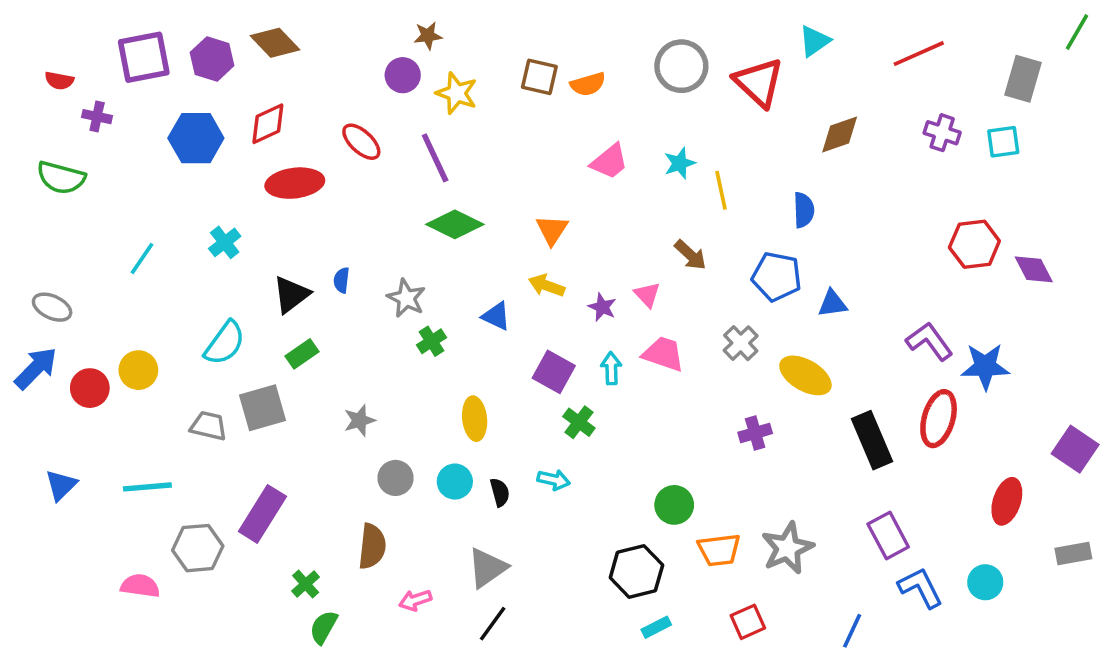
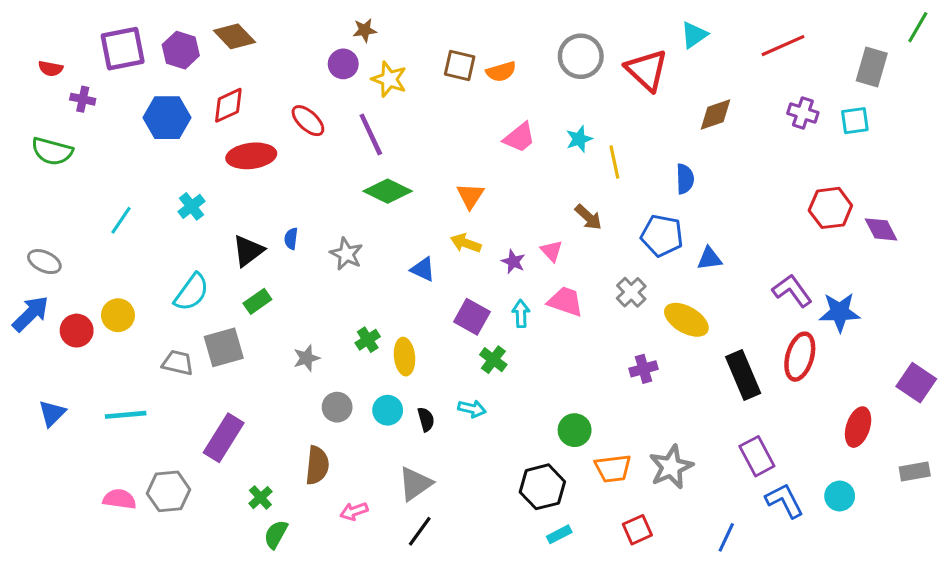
green cross: (431, 341) -> (368, 340), moved
gray hexagon: (198, 548) -> (169, 491), moved

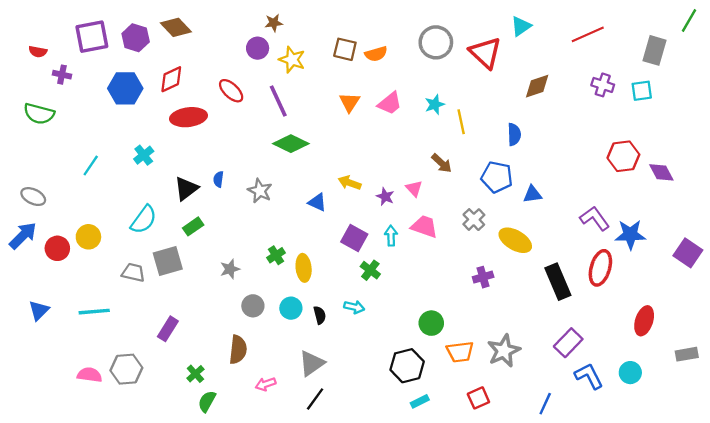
orange triangle: (470, 196) -> (350, 102), moved
purple square: (916, 383) -> (688, 253), moved
purple rectangle: (224, 438) -> (168, 329), size x0.7
purple rectangle: (757, 456) -> (568, 343), turned 72

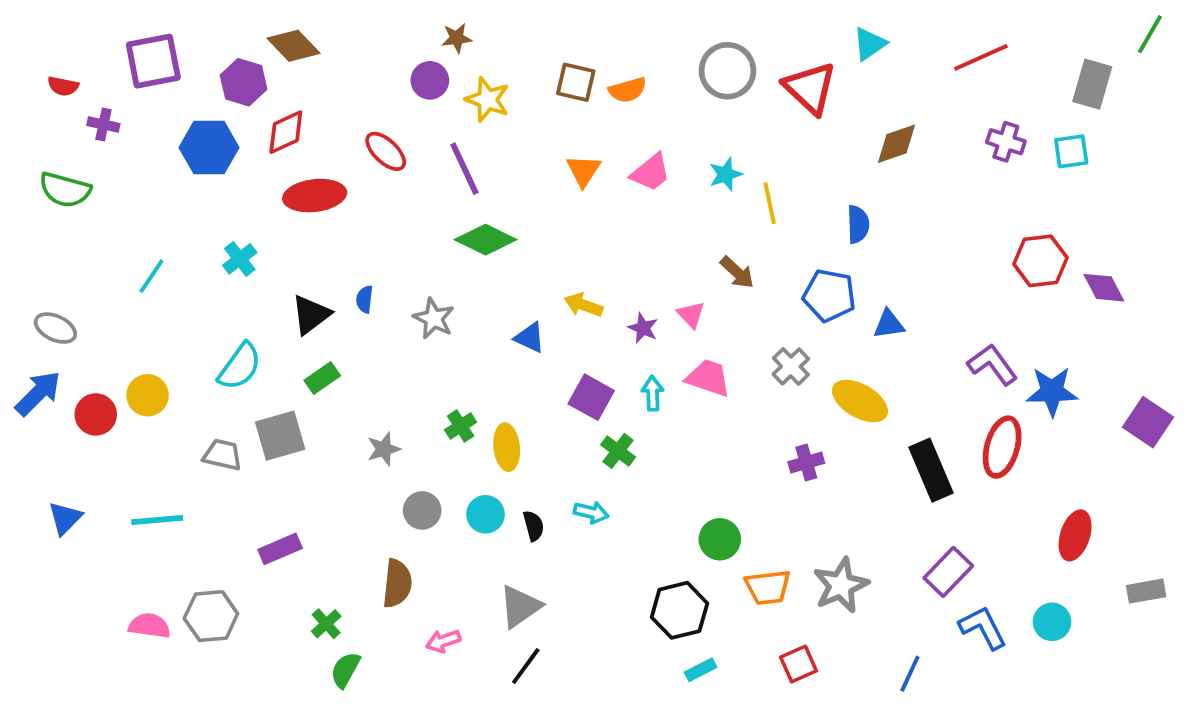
purple hexagon: (136, 38) -> (244, 82), moved
purple rectangle: (168, 329) -> (280, 549), turned 35

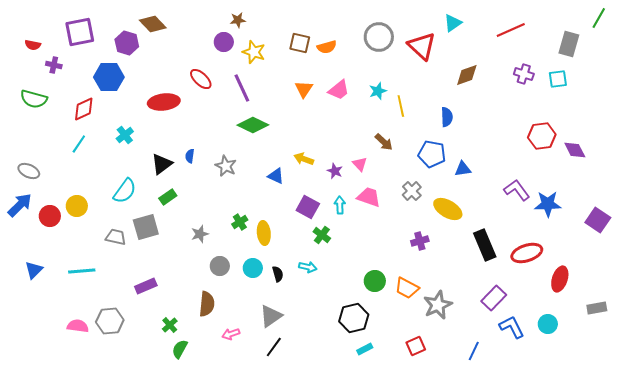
red diamond: (286, 132) -> (84, 109), moved
red ellipse: (1002, 447) -> (527, 253), moved, turned 56
orange trapezoid: (768, 587) -> (407, 288), moved, turned 35

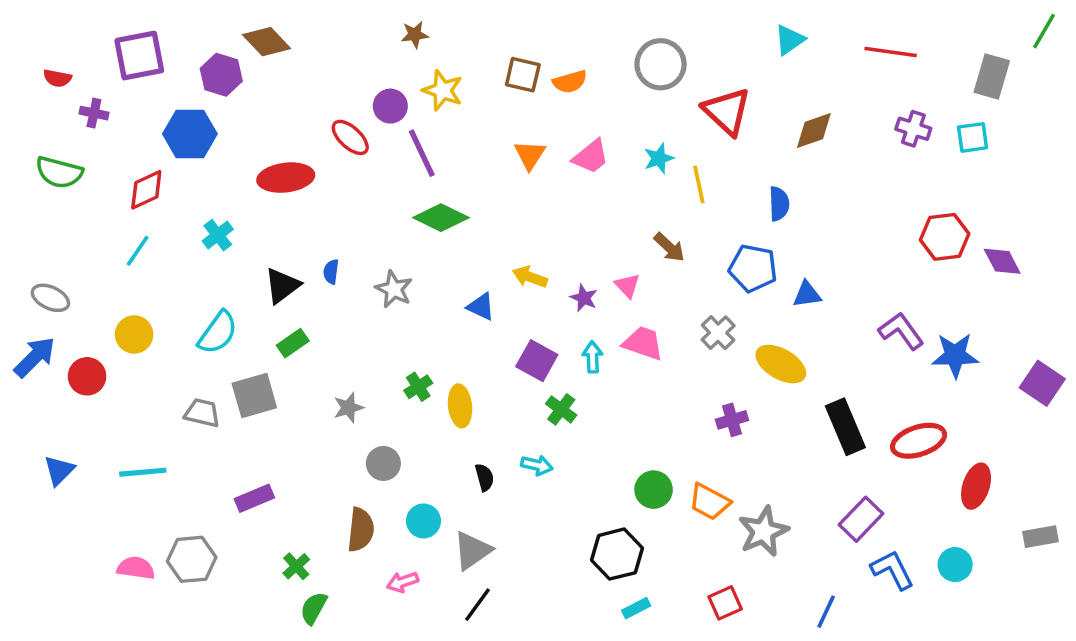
red line: (511, 30) -> (891, 52), turned 32
purple circle: (224, 42) -> (390, 106), moved
red triangle: (422, 46) -> (727, 111), moved
yellow circle: (77, 206) -> (134, 334), moved
cyan circle: (253, 268) -> (423, 521), moved

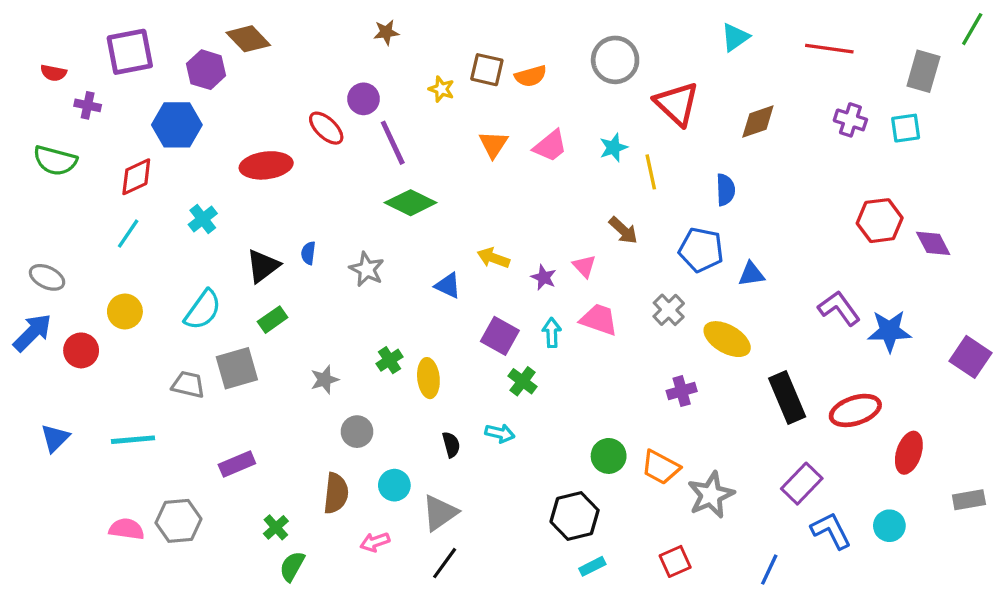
yellow star: (443, 90) -> (441, 89), moved, size x0.7

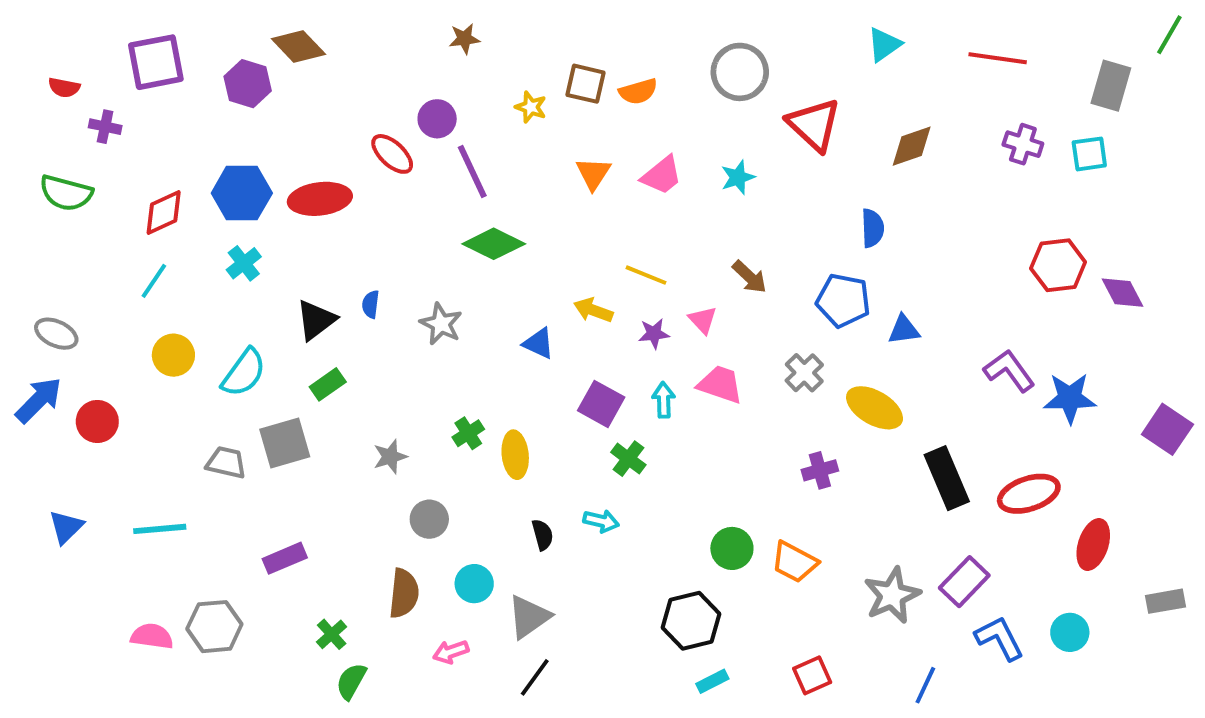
blue hexagon: (177, 125) -> (242, 193), moved
yellow line: (651, 172) -> (646, 275), moved, turned -56
purple star: (544, 277) -> (654, 334), turned -30
yellow circle: (125, 311) -> (173, 355), moved
gray star: (711, 495) -> (892, 595), moved

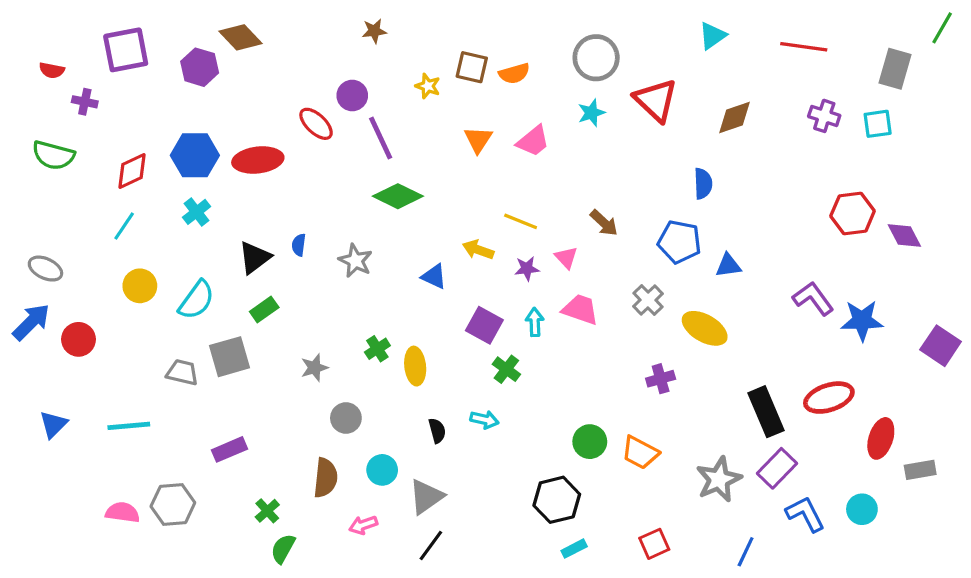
cyan star: (738, 177) -> (591, 113), moved
black rectangle: (947, 478) -> (766, 412), moved
gray rectangle: (1166, 601) -> (920, 470), moved

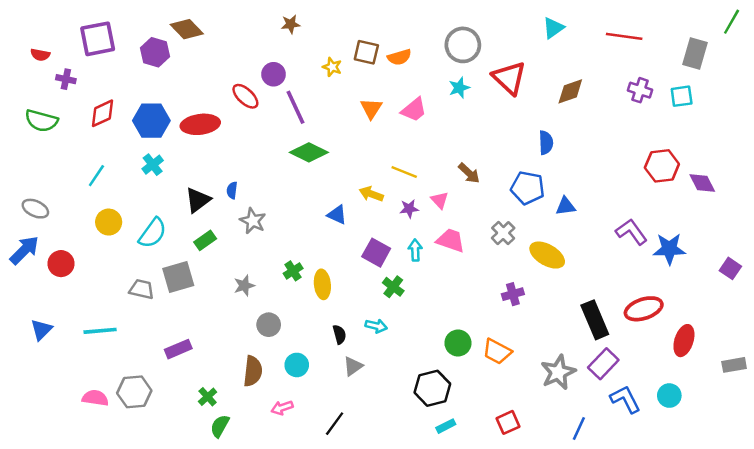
red diamond: (132, 171) -> (103, 113), moved
gray star: (355, 261) -> (253, 221), moved
purple square: (941, 346) -> (730, 268), size x0.7
gray rectangle: (920, 470) -> (734, 365), moved
gray triangle: (426, 497) -> (353, 366), moved, size x0.7

